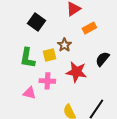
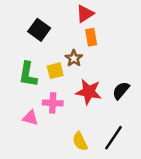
orange rectangle: (89, 28) -> (91, 37), moved, turned -72
black semicircle: (102, 59) -> (121, 91), moved

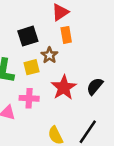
black square: (39, 30) -> (28, 36), moved, turned 36
red star: (89, 92) -> (64, 88), turned 30

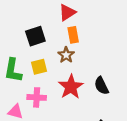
brown star: (49, 55) -> (66, 55), moved
black semicircle: (95, 86) -> (101, 86), turned -66

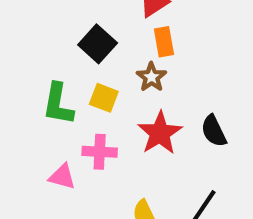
black square: (35, 36) -> (98, 44), turned -30
yellow square: (39, 67) -> (104, 98), turned 35

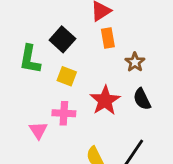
brown star: (151, 77) -> (135, 62), moved
green L-shape: (58, 104) -> (30, 59), moved
pink triangle: (62, 177) -> (38, 130), turned 42

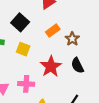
orange rectangle: (108, 38) -> (53, 31), moved, turned 64
pink cross: (64, 113) -> (26, 84), moved

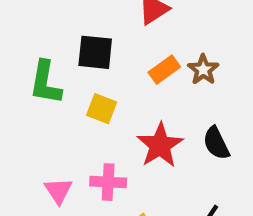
black square: (20, 22) -> (95, 52), turned -36
brown star: (72, 39) -> (203, 70), moved

